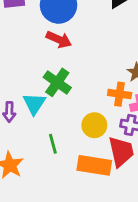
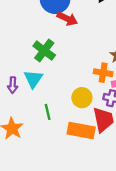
red arrow: (59, 40) -> (67, 19), moved
green cross: (57, 82) -> (44, 51), moved

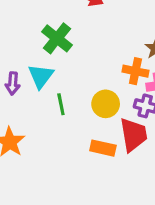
green line: (48, 112) -> (61, 104), moved
orange rectangle: (81, 130) -> (103, 148), size x0.7

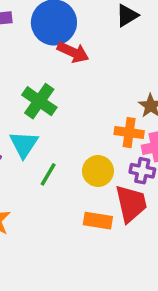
green line: (61, 104) -> (48, 174), turned 45

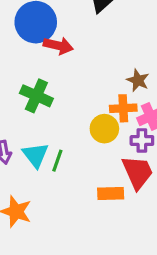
cyan triangle: (24, 144) -> (35, 155), moved
yellow circle: (98, 171) -> (104, 129), moved

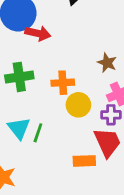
green cross: (36, 96) -> (19, 77), turned -32
orange cross: (123, 108) -> (63, 83), moved

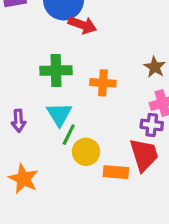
yellow circle: (78, 105) -> (86, 152), moved
cyan triangle: (19, 128) -> (59, 114), moved

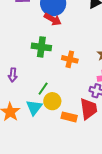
red arrow: (82, 25) -> (53, 19), moved
cyan triangle: (59, 114) -> (34, 108), moved

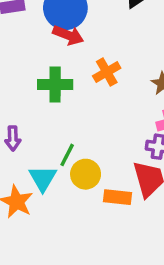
orange cross: (70, 59) -> (107, 72), moved, turned -35
cyan triangle: (34, 108) -> (43, 178), moved

